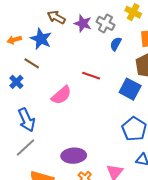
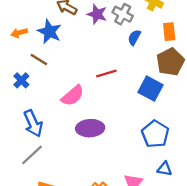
red line: (91, 76) -> (106, 73), turned -36
purple ellipse: (74, 156) -> (90, 128), moved

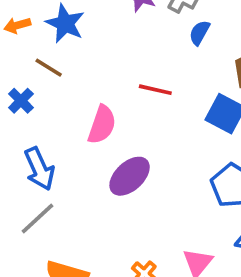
red line: (106, 73) -> (155, 90), turned 30
pink semicircle: (73, 96) -> (102, 125), turned -30
purple ellipse: (90, 128) -> (130, 176), turned -40

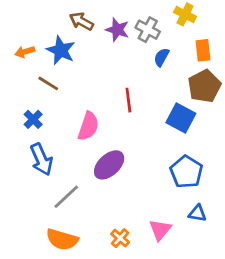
red line: (155, 90) -> (128, 100), turned 70
blue cross: (21, 101) -> (33, 119), moved
gray line: (38, 218) -> (66, 197), moved

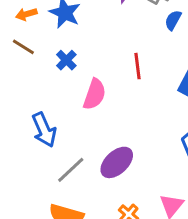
brown line: (48, 83) -> (23, 47), moved
blue cross: (33, 119) -> (66, 60), moved
purple ellipse: (109, 165) -> (117, 162), moved

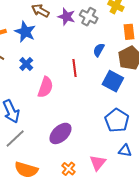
blue semicircle: (173, 20) -> (99, 50), moved
gray line: (71, 170) -> (15, 139), moved

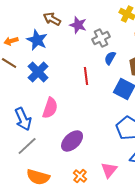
gray cross: (89, 17) -> (101, 38), moved, turned 36
blue cross: (26, 64) -> (38, 72), size x1.5
pink semicircle: (45, 87) -> (50, 108), moved

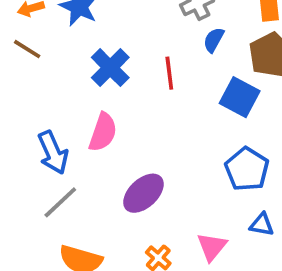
blue cross: (38, 72) -> (110, 68), moved

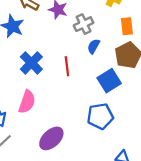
blue square: (240, 97) -> (109, 81), turned 30
blue pentagon: (247, 169) -> (100, 116), moved, turned 30

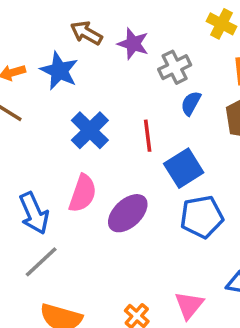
blue square: (109, 81) -> (184, 168), moved
purple ellipse: (51, 138) -> (128, 213), moved

